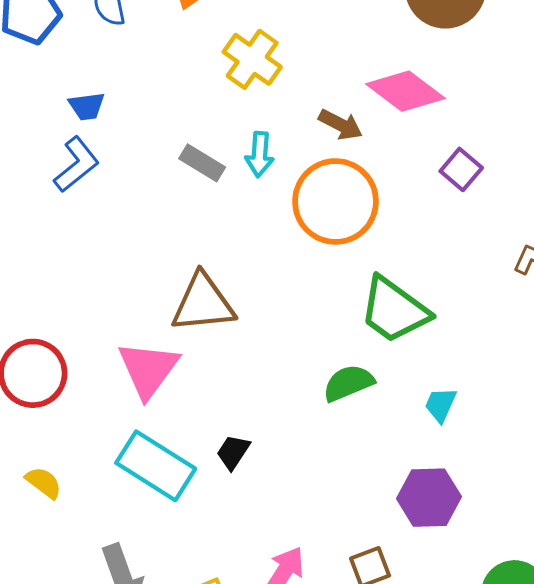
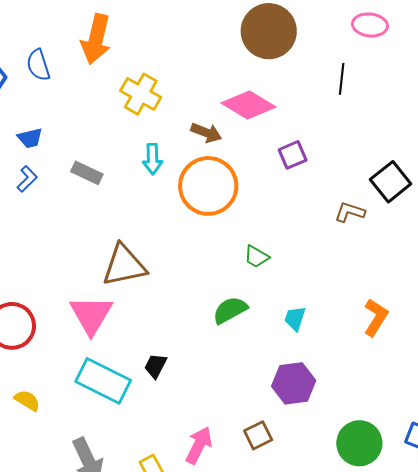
gray rectangle: (202, 163) -> (87, 173), moved
blue L-shape: (76, 165) -> (27, 179), size x0.7
purple square: (461, 169) -> (293, 155), turned 32
green trapezoid: (394, 310) -> (256, 257), size x0.5

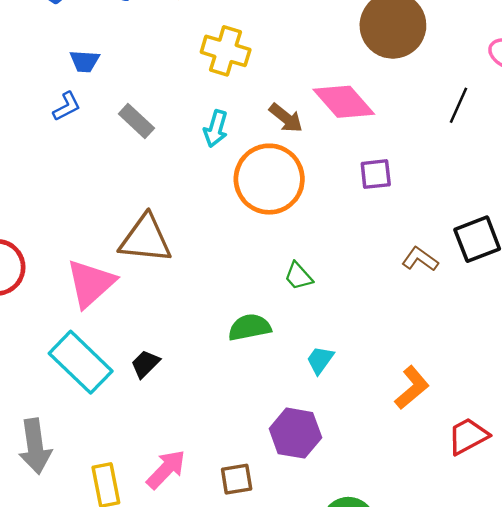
yellow cross: (141, 94) -> (226, 51), turned -30

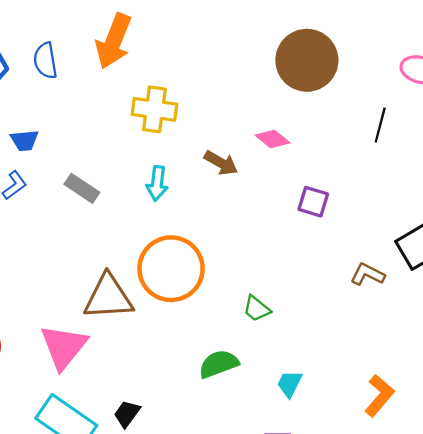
pink diamond: (344, 102) -> (272, 139), size x0.6
purple square: (376, 174) -> (313, 202), turned 32
orange circle: (269, 179) -> (171, 269), moved

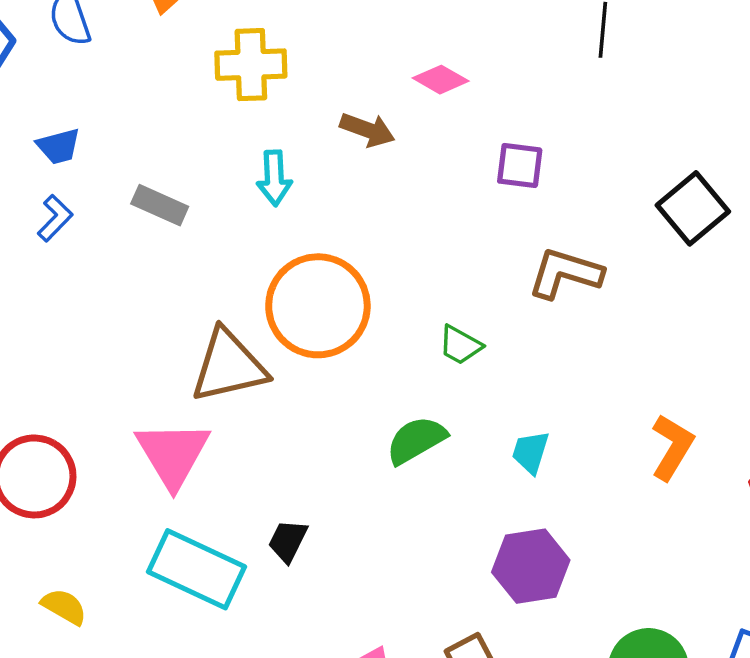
brown L-shape: (368, 274) -> (565, 273), moved, size x1.4

